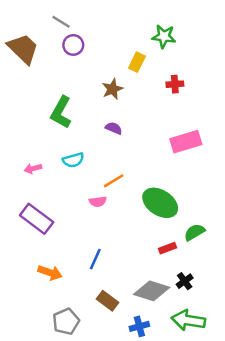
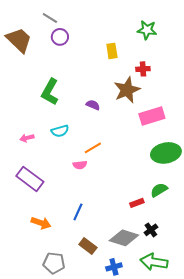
green star: (164, 36) -> (147, 30), moved
yellow rectangle: (137, 62) -> (112, 51), turned -35
brown star: (112, 89) -> (127, 90), moved, size x1.5
green ellipse: (160, 203) -> (166, 153), moved, turned -44
gray pentagon: (66, 322) -> (54, 263), turned 30

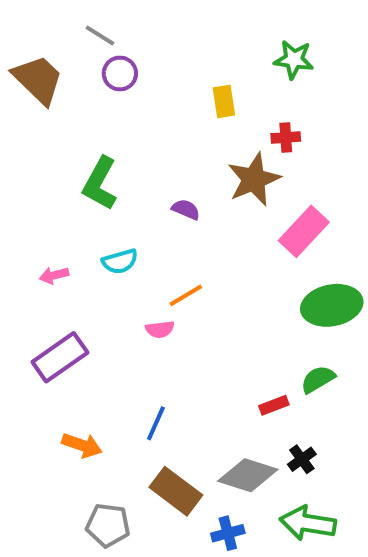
pink rectangle: (152, 116) -> (304, 231), turned -30
purple rectangle: (30, 179) -> (60, 357), turned -72
brown rectangle: (88, 246) -> (176, 491), size x1.4

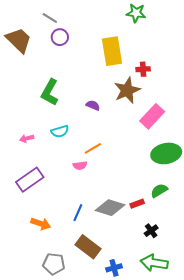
green star: (294, 60) -> (136, 13), moved
yellow rectangle: (224, 101) -> (112, 51), size x1.8
gray diamond: (248, 475) -> (110, 208), moved

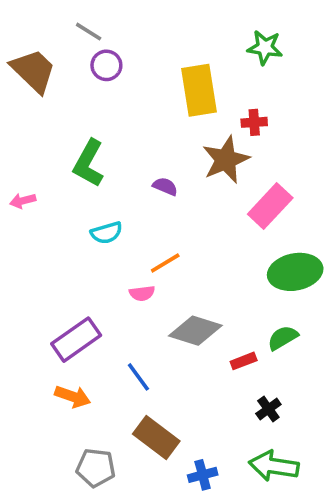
green star: (136, 13) -> (265, 48), moved
pink arrow: (27, 138) -> (23, 201), moved
purple rectangle: (30, 180) -> (76, 340), moved
gray diamond: (110, 208) -> (195, 331), moved
blue line: (78, 213) -> (138, 377), turned -60

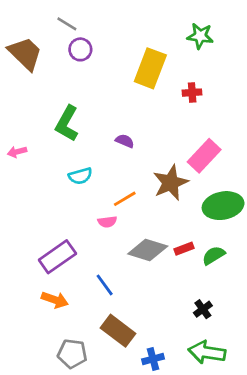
yellow rectangle: (199, 90) -> (150, 68), turned 30
brown star: (226, 160) -> (171, 183), moved
red rectangle: (244, 361) -> (184, 249), moved

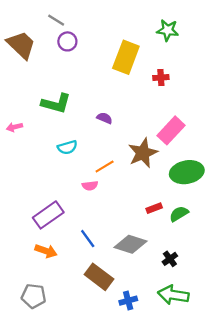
green L-shape: (67, 123) -> (56, 103), turned -104
gray diamond: (148, 250) -> (130, 244), moved
gray pentagon: (72, 354) -> (34, 296), moved

